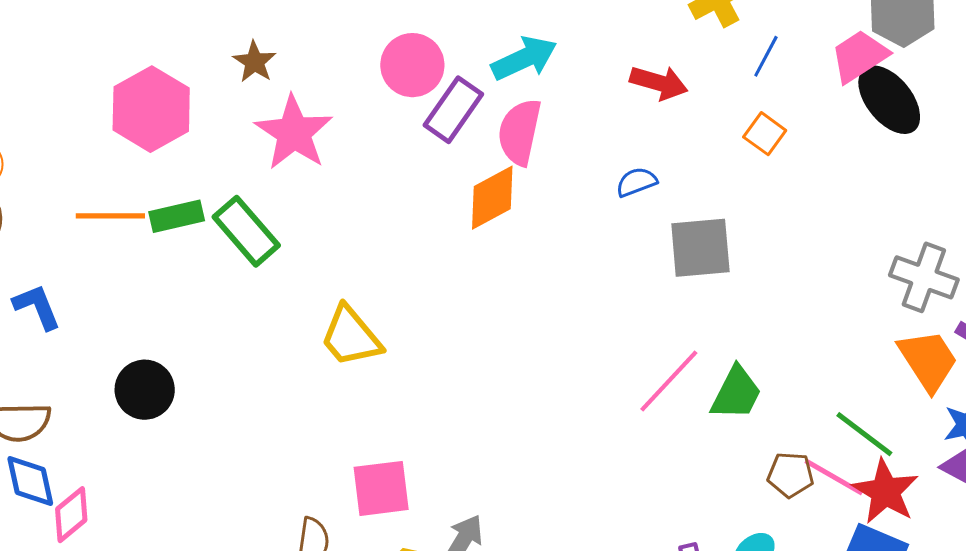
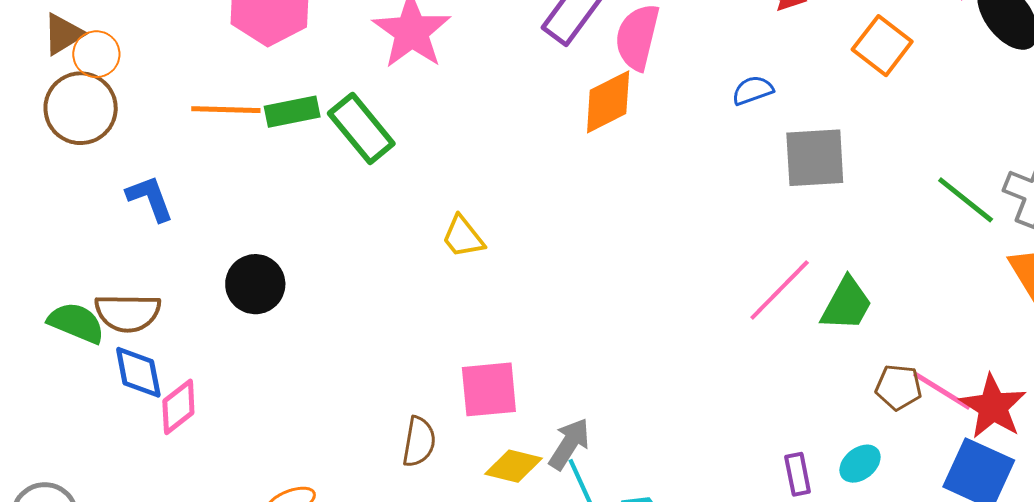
orange square: (765, 134) -> (882, 46), size x1.4
yellow trapezoid: (351, 337) -> (463, 237), size x0.7
green line: (864, 434) -> (966, 200), moved

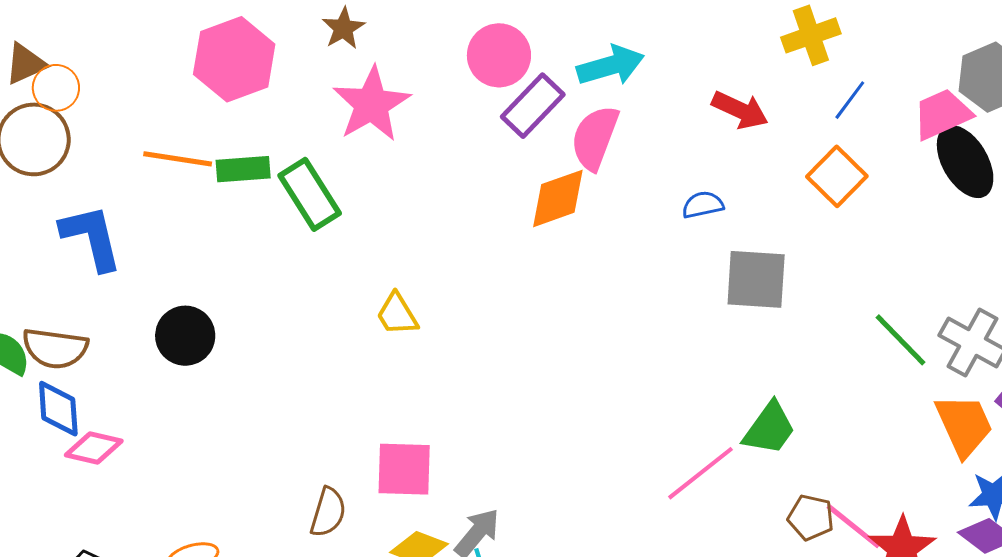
blue L-shape: (150, 198) -> (91, 237), size x1.4
pink line: (780, 290) -> (700, 473), moved
pink diamond: (178, 407) -> (94, 448), turned 44

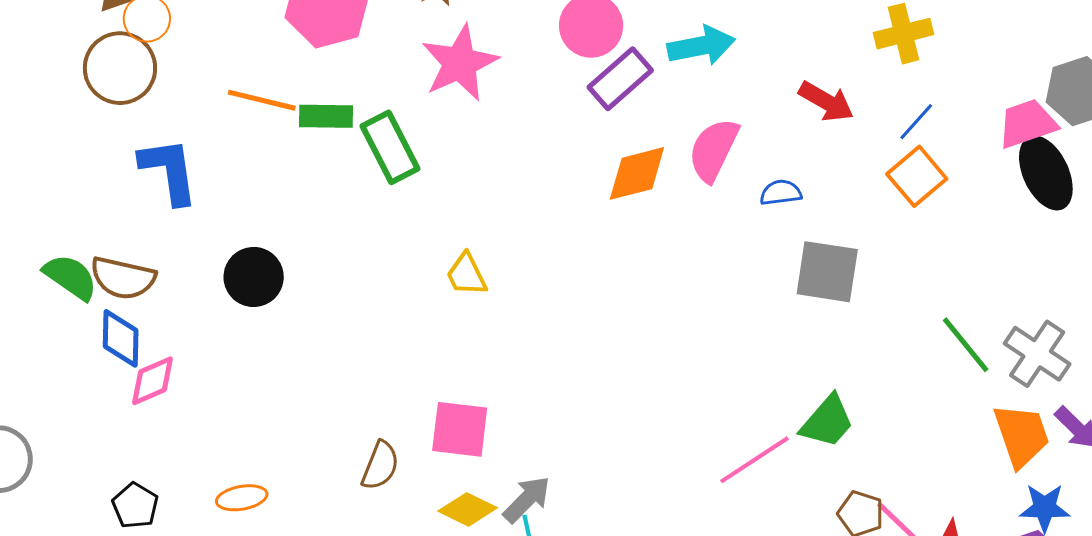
blue line: (850, 100) -> (916, 122), moved
pink semicircle: (595, 138) -> (713, 150), moved
pink diamond: (94, 448) -> (153, 381), turned -42

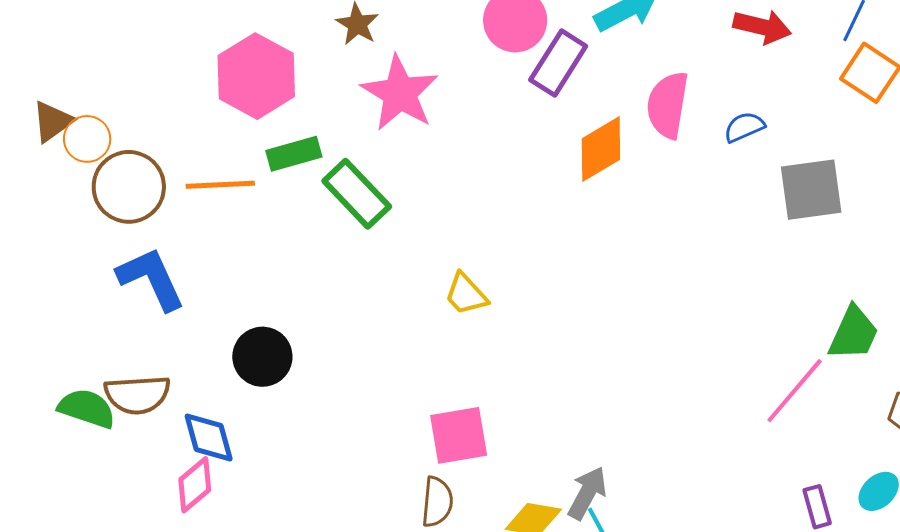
brown circle: (120, 68) -> (129, 187), moved
green rectangle: (326, 116) -> (294, 154), moved
blue diamond: (121, 338) -> (209, 438), moved
pink square: (460, 429) -> (459, 435), moved

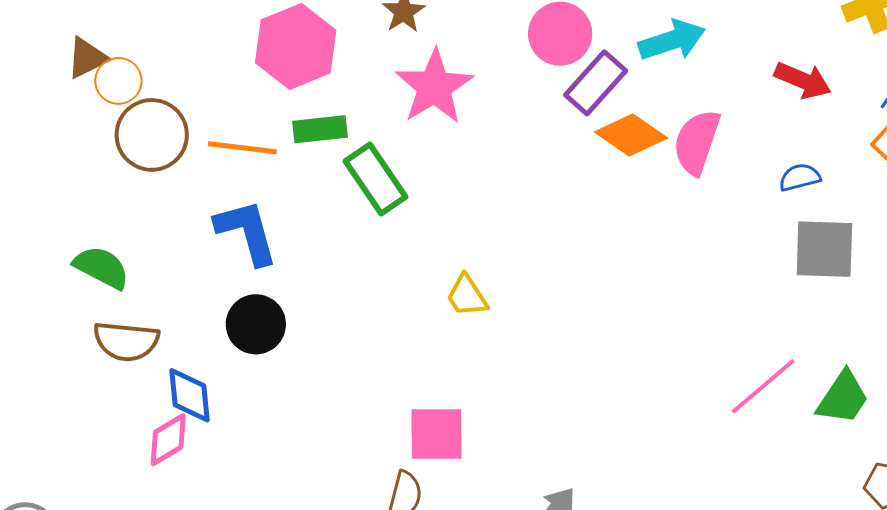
blue semicircle: (744, 127) -> (800, 177), moved
orange diamond: (601, 149) -> (631, 135), moved, turned 56
blue L-shape: (151, 279) -> (247, 232), moved
pink line: (795, 391) -> (763, 386), moved
green semicircle: (87, 408) -> (102, 267), moved

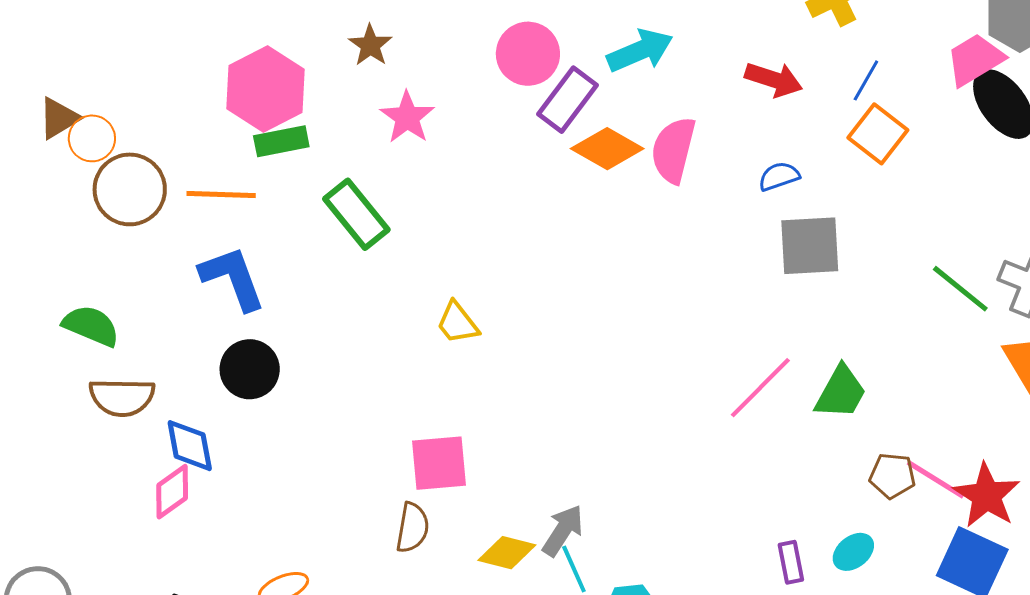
pink star: (434, 87) -> (407, 117), size x0.7
green rectangle: (320, 129) -> (281, 141), moved

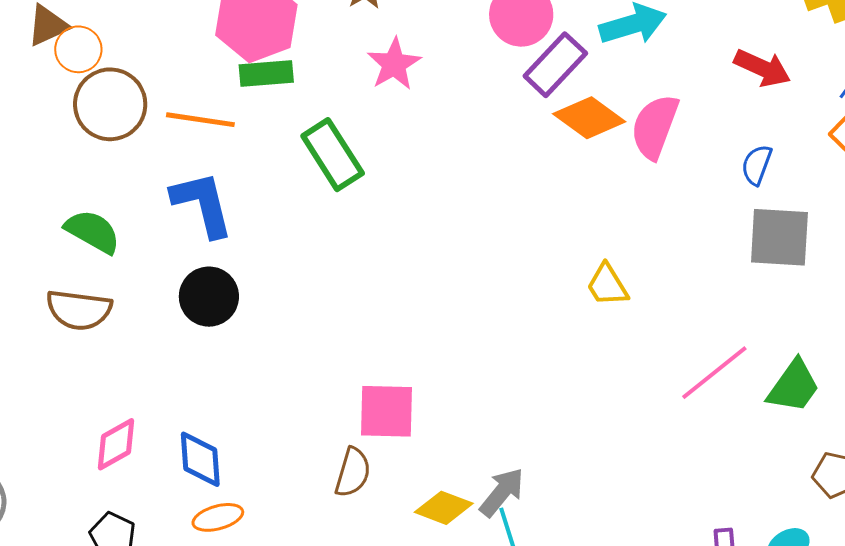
blue semicircle: (779, 176) -> (757, 165), turned -57
yellow trapezoid: (457, 323) -> (607, 285), moved
green semicircle: (91, 326) -> (93, 232), moved
blue diamond: (190, 446) -> (200, 459), moved
pink diamond: (172, 492) -> (116, 444), moved

